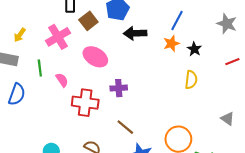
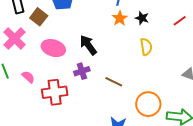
black arrow: (135, 33) -> (88, 45), moved, turned 70
brown line: (125, 127) -> (114, 82), moved

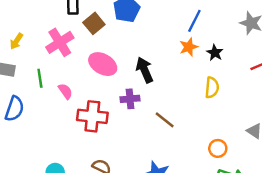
orange circle: (148, 104) -> (218, 148), moved, size x0.6

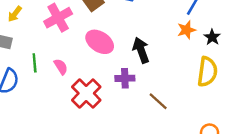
green line: (40, 78) -> (35, 63), moved
yellow semicircle: (212, 88) -> (207, 72), size x1.4
red cross: (92, 116) -> (86, 93), turned 36

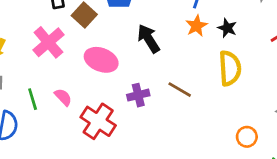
black arrow: (141, 50) -> (149, 39), moved
brown line: (158, 101) -> (180, 90), moved

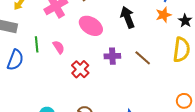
red cross: (98, 121) -> (80, 69), size x0.7

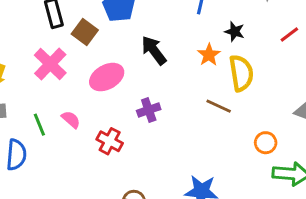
orange star: (164, 15) -> (209, 55), moved
pink ellipse: (91, 26) -> (107, 77), turned -45
brown line: (143, 58) -> (219, 106), moved

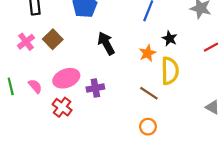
brown square: (85, 32) -> (53, 39), moved
pink cross: (50, 64) -> (26, 42), size x0.7
pink ellipse: (107, 77) -> (66, 78), moved
orange circle: (266, 143) -> (148, 127), moved

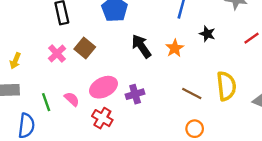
orange star: (147, 53) -> (175, 48), moved
yellow semicircle: (170, 71) -> (226, 86), moved

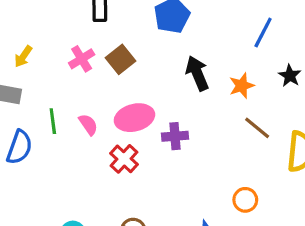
brown line: (192, 94) -> (257, 128), moved

